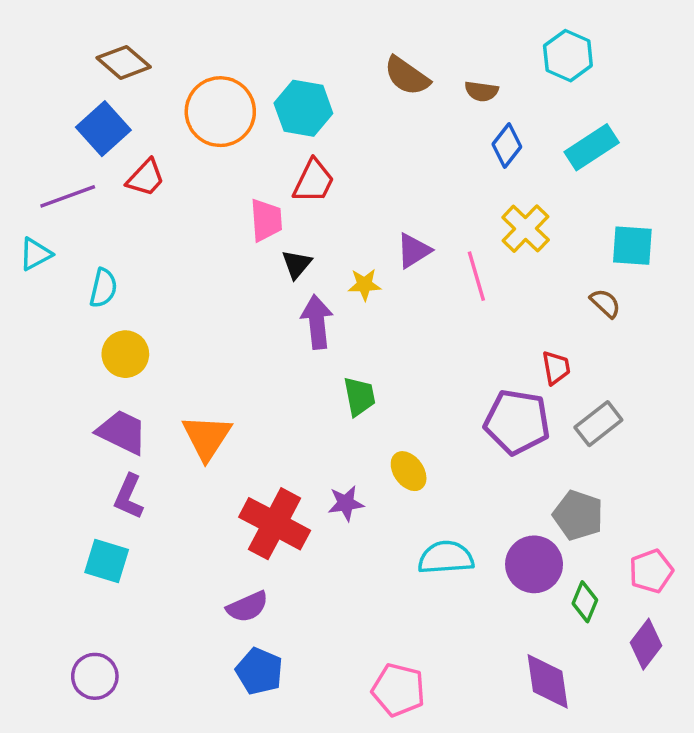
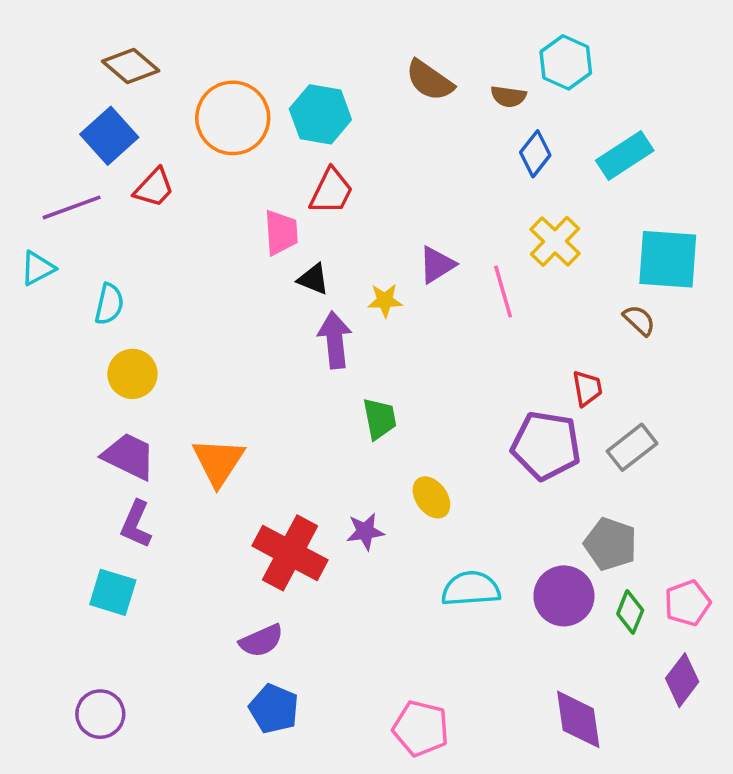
cyan hexagon: (568, 56) -> (566, 62), moved
cyan square: (632, 246) -> (668, 259), size x1.4
black triangle: (297, 264) -> (313, 279), turned -48
green diamond: (585, 602) -> (630, 612), moved

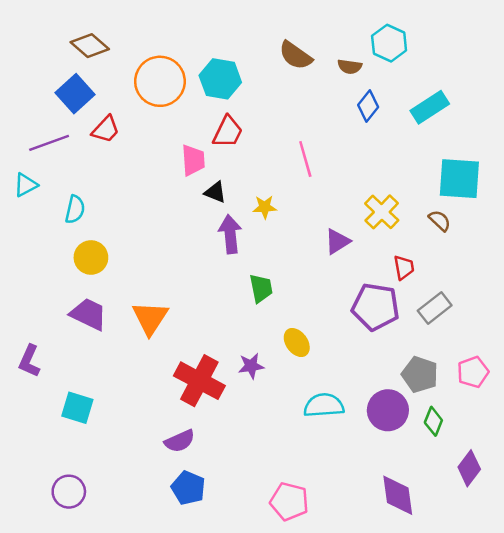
yellow cross: (555, 241) -> (382, 212), moved
purple triangle: (437, 265) -> (337, 241), moved
pink line: (503, 292) -> (305, 159), moved
purple L-shape: (136, 524) -> (29, 361), moved
pink pentagon: (687, 603) -> (473, 372), moved

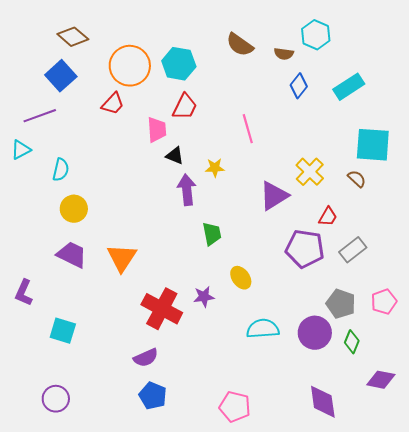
red trapezoid: (106, 129) -> (113, 104), moved
purple triangle: (337, 241) -> (274, 196), size x1.4
red trapezoid: (404, 267) -> (328, 217), turned 40
purple diamond: (469, 468) -> (381, 380), turned 64

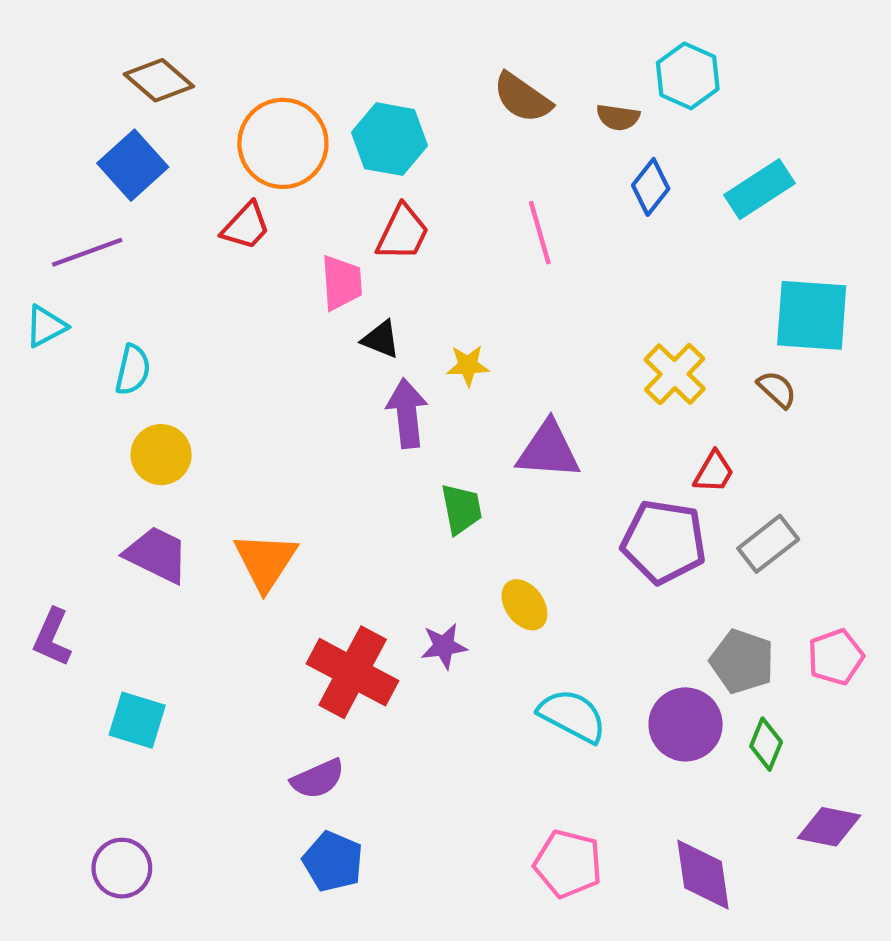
pink line: (248, 129) -> (540, 233), moved
purple triangle: (274, 196) -> (548, 450), moved, turned 36
cyan semicircle: (263, 329) -> (572, 716), turned 32
pink pentagon: (235, 407) -> (568, 864), moved

